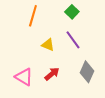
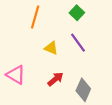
gray diamond: (87, 72) -> (83, 90), moved
pink triangle: (24, 77) -> (16, 75), moved

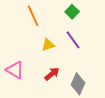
orange line: (35, 17) -> (33, 16), turned -40
yellow triangle: (51, 48) -> (48, 45), turned -40

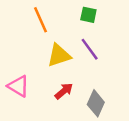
green square: (72, 12) -> (88, 15), turned -32
yellow triangle: (48, 45) -> (59, 55), size x1.5

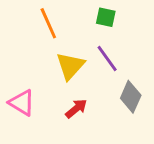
yellow triangle: (59, 55) -> (70, 66), turned -30
gray diamond: (96, 103) -> (131, 97), moved

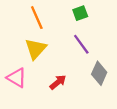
green square: (106, 17) -> (80, 13), turned -32
yellow triangle: (70, 66) -> (36, 49), moved

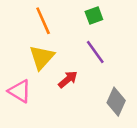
gray diamond: (99, 73) -> (116, 102), moved
red arrow: (58, 82) -> (68, 79), moved

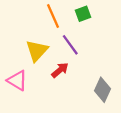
orange line: (43, 21) -> (53, 16), moved
purple line: (95, 52) -> (70, 45), moved

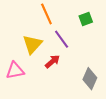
green square: (83, 14) -> (86, 19), moved
pink triangle: (17, 81) -> (15, 71), turned -42

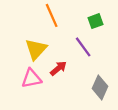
purple line: (62, 39) -> (83, 47), moved
pink triangle: (15, 71) -> (31, 78), moved

